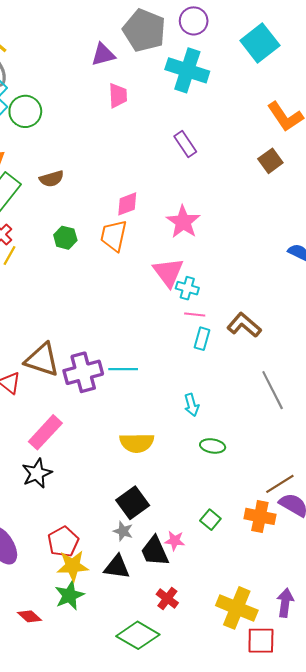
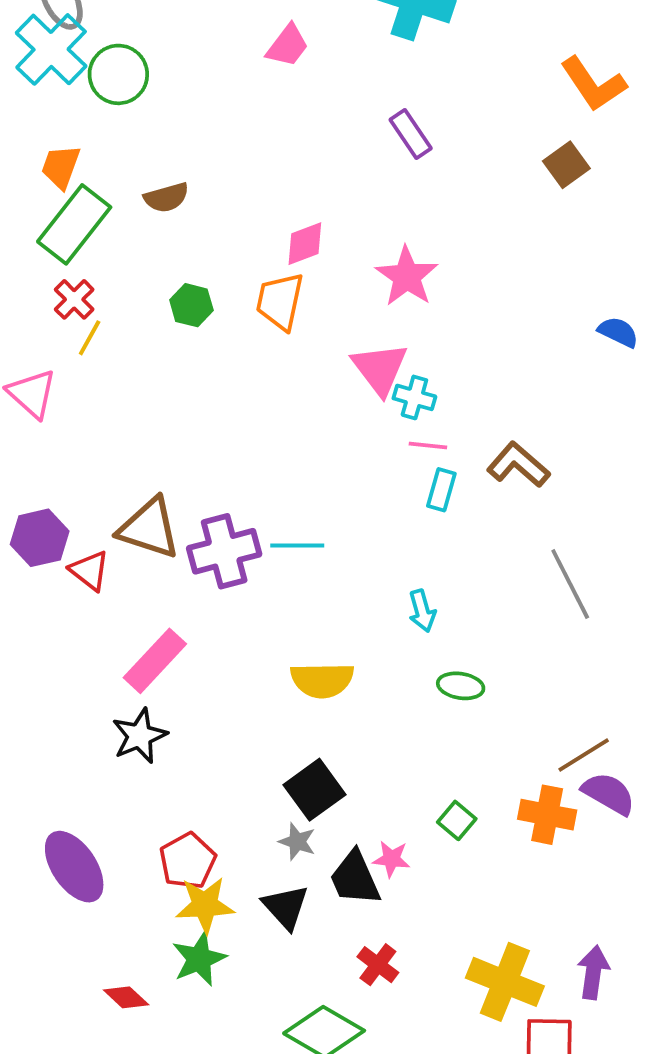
pink trapezoid: (118, 96) -> (288, 46), turned 40
black triangle: (117, 567) -> (286, 907), turned 40

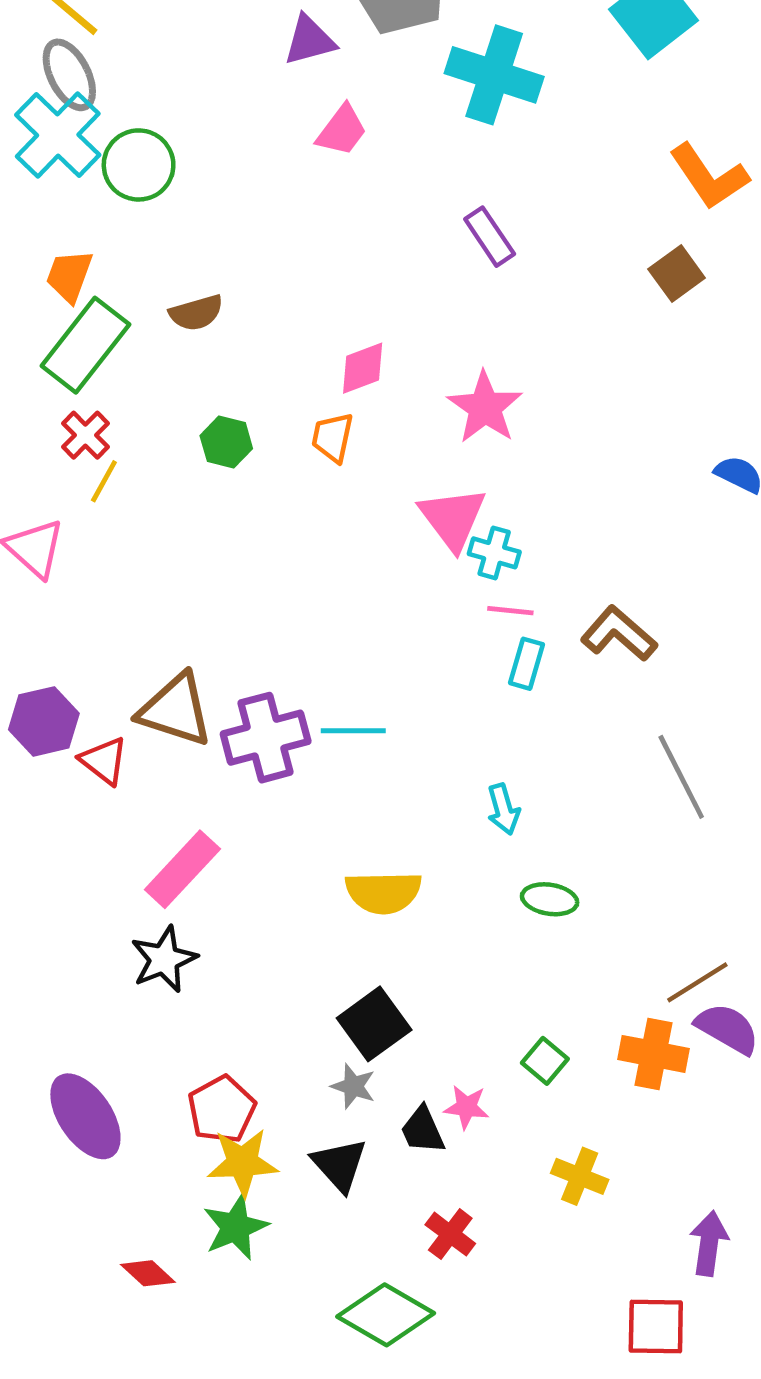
orange trapezoid: (280, 301) -> (333, 437), size x0.7
black trapezoid: (355, 878) -> (423, 1130), size x0.7
yellow cross: (505, 982) -> (580, 1176), moved, size x0.6

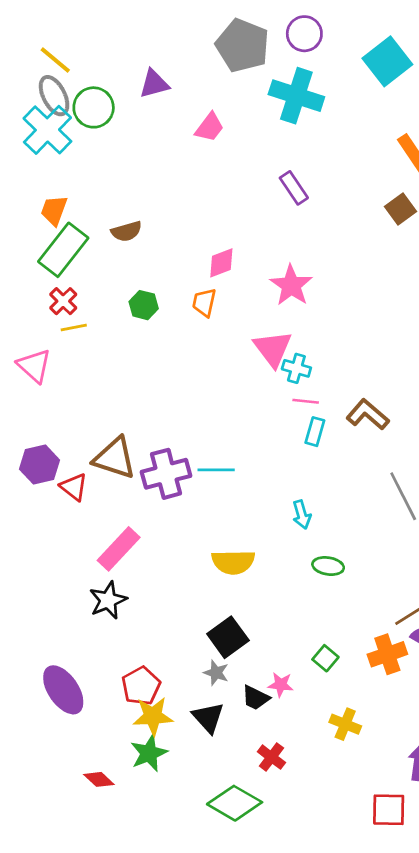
purple triangle: (309, 40) -> (154, 84), moved
green circle: (139, 165) -> (94, 107), moved
yellow line: (104, 481) -> (74, 328), turned 50
orange cross: (654, 1054) -> (387, 654), turned -30
black trapezoid: (423, 1130) -> (256, 698), turned -40

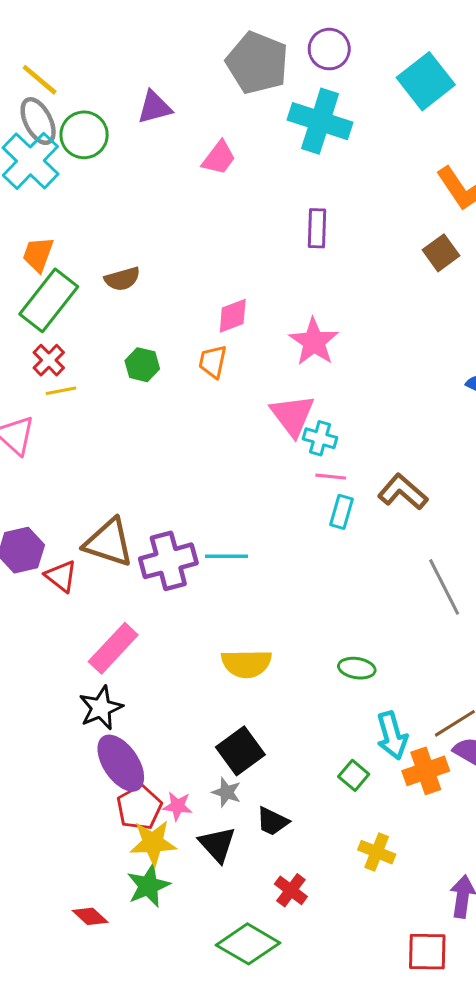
purple rectangle: (294, 188) -> (317, 228), turned 36
cyan arrow: (302, 515) -> (392, 736), moved, size x1.4
pink star: (281, 685) -> (178, 806), moved
purple ellipse: (63, 690) -> (121, 763), moved

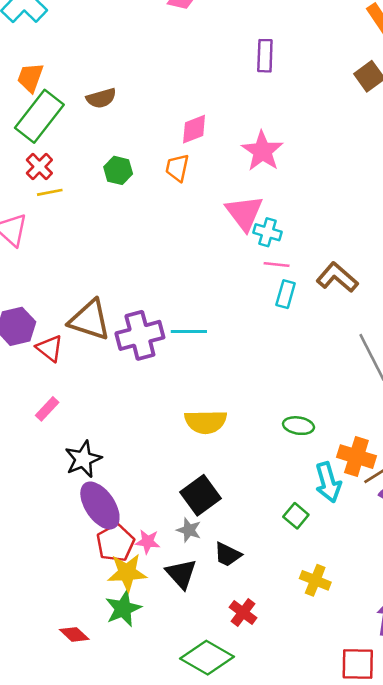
pink rectangle: (113, 648) -> (47, 409), moved, size x0.6
orange cross: (426, 771) -> (356, 457), moved, turned 36

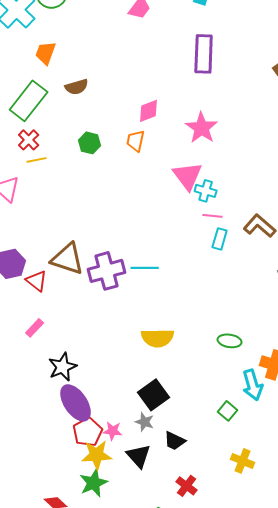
purple rectangle: (265, 56) -> (204, 54), size x1.5
orange trapezoid: (30, 78) -> (46, 53), moved

